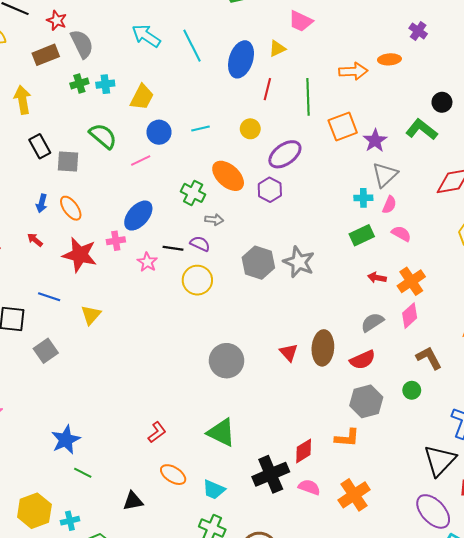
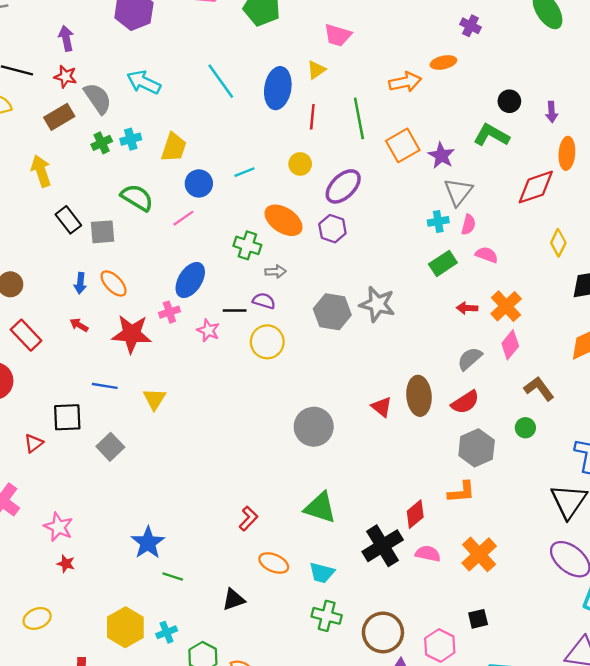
cyan arrow: (146, 36) -> (144, 82), moved

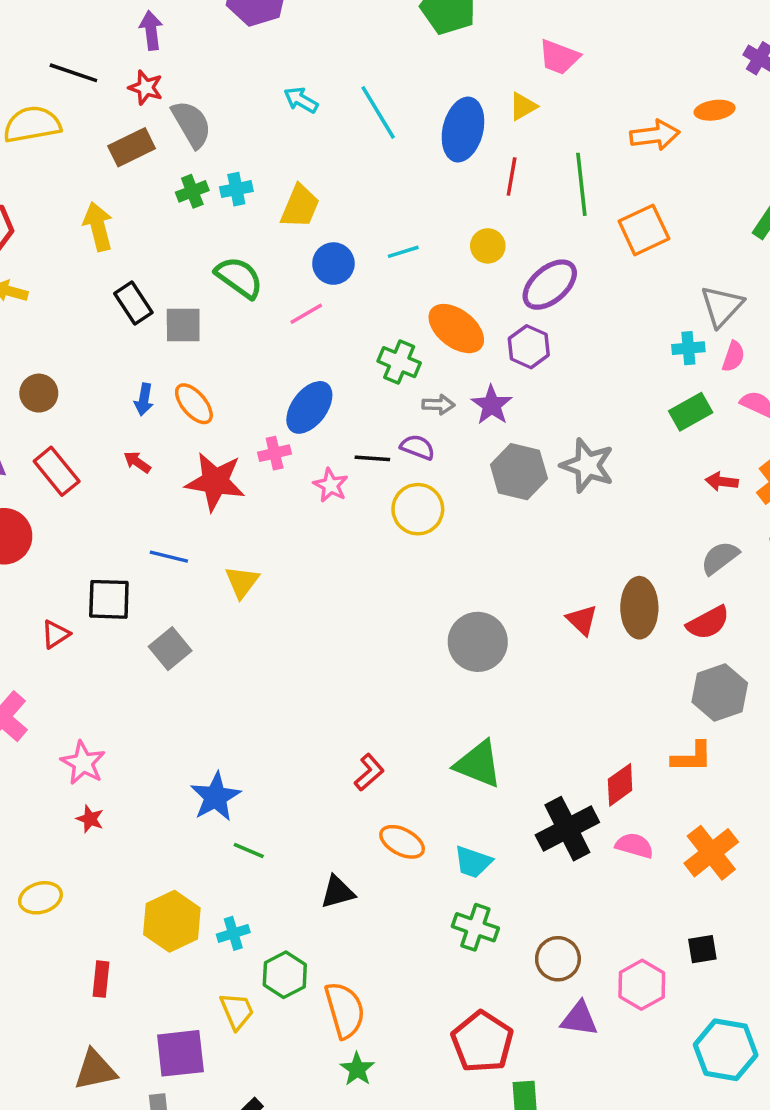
cyan arrow: (144, 82) -> (301, 100), moved, size x0.7
purple star: (441, 156) -> (492, 405), moved
brown circle: (383, 632) -> (558, 959), size x0.7

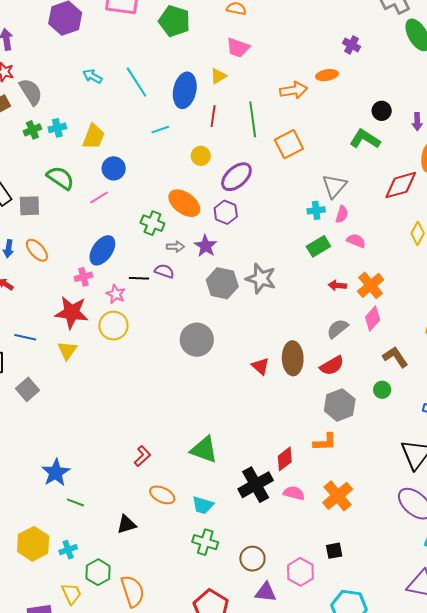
cyan line: (403, 252) -> (160, 130), moved
red star: (215, 482) -> (72, 313), moved
yellow circle: (418, 509) -> (113, 326), moved
gray circle: (478, 642) -> (197, 340), moved

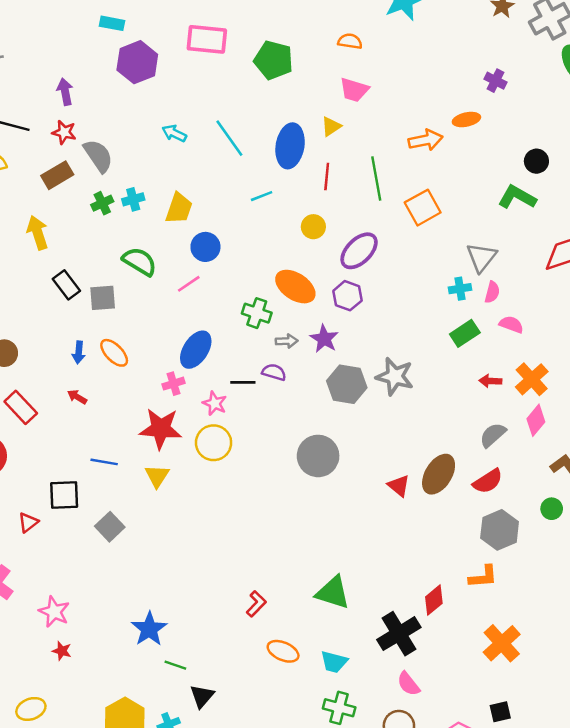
brown ellipse: (293, 358) -> (439, 474), turned 36
pink semicircle: (294, 493) -> (408, 684), moved, turned -140
black triangle: (126, 524) -> (202, 696), moved, turned -30

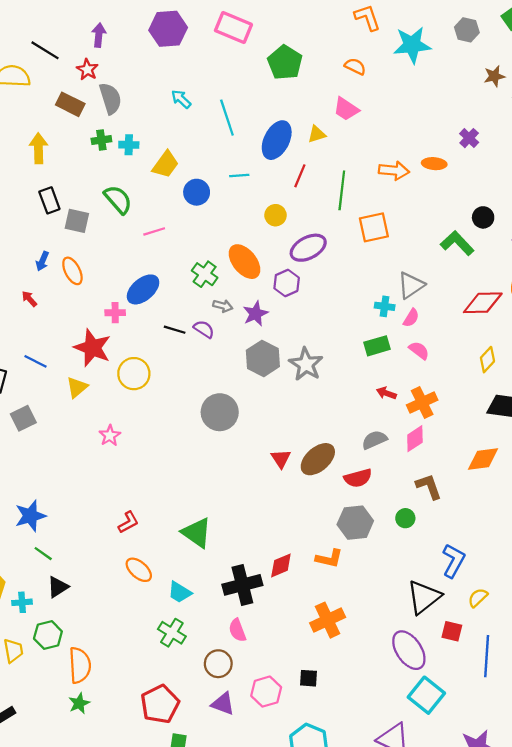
brown rectangle: (57, 175) -> (70, 104), turned 40
blue circle: (205, 247) -> (197, 192), moved
pink star: (215, 403) -> (110, 436), moved

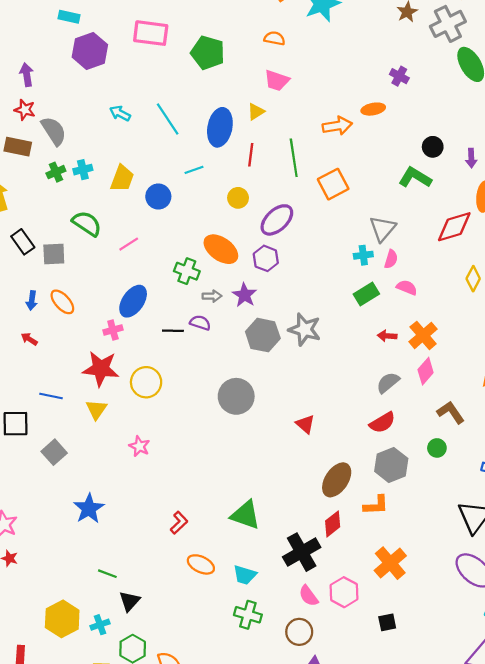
brown ellipse: (318, 459) -> (337, 480), moved
blue star: (30, 516) -> (89, 509), moved
pink hexagon: (266, 692) -> (344, 592), moved

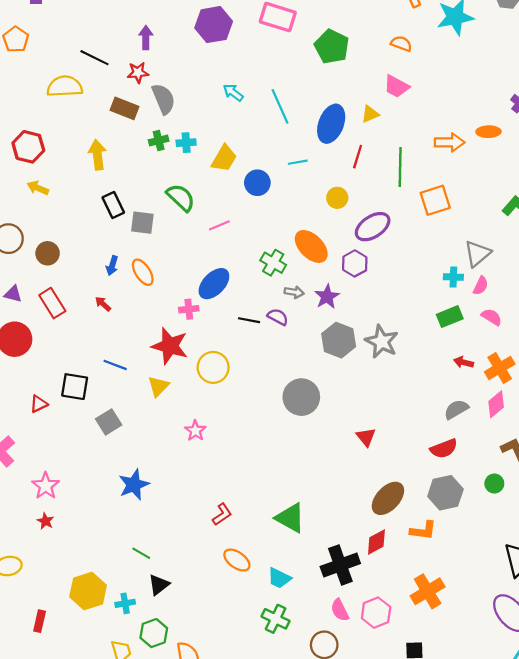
red star: (25, 110) -> (138, 73), turned -30

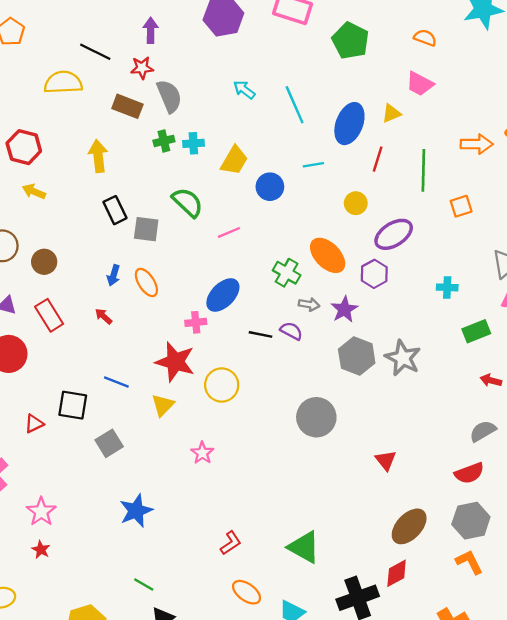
orange square: (435, 200) -> (461, 206), size x0.7
cyan cross: (453, 277) -> (447, 287), moved
orange L-shape: (423, 531) -> (469, 562), moved, turned -124

